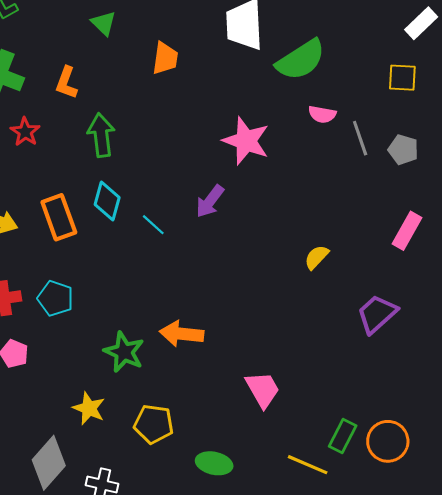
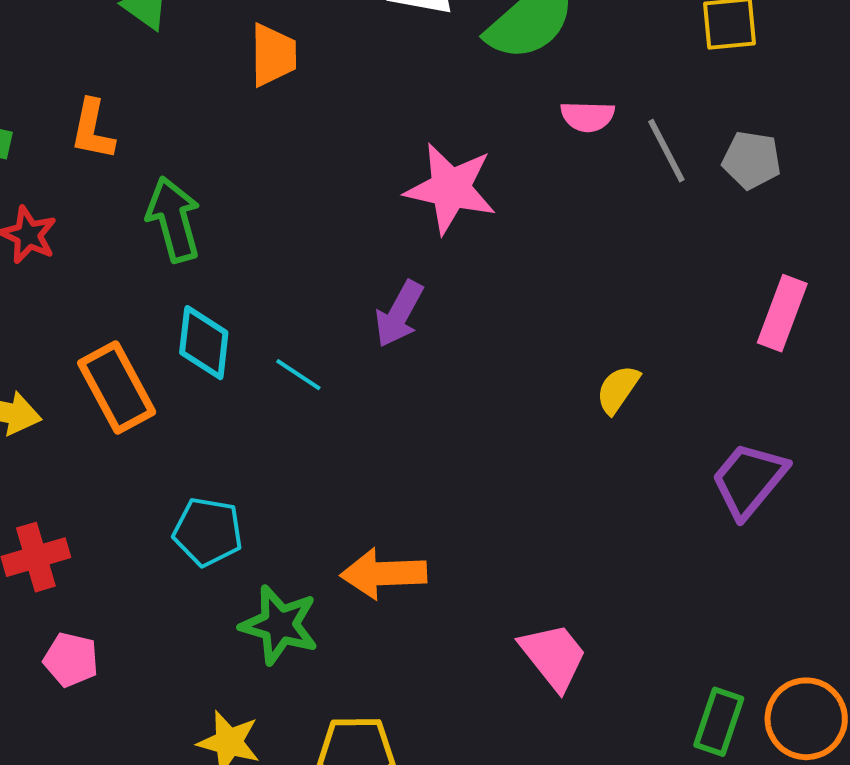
cyan pentagon: (55, 298) -> (208, 532), moved

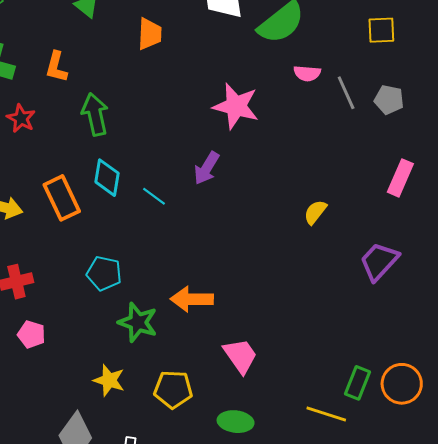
pink trapezoid: (553, 656) -> (240, 356), moved

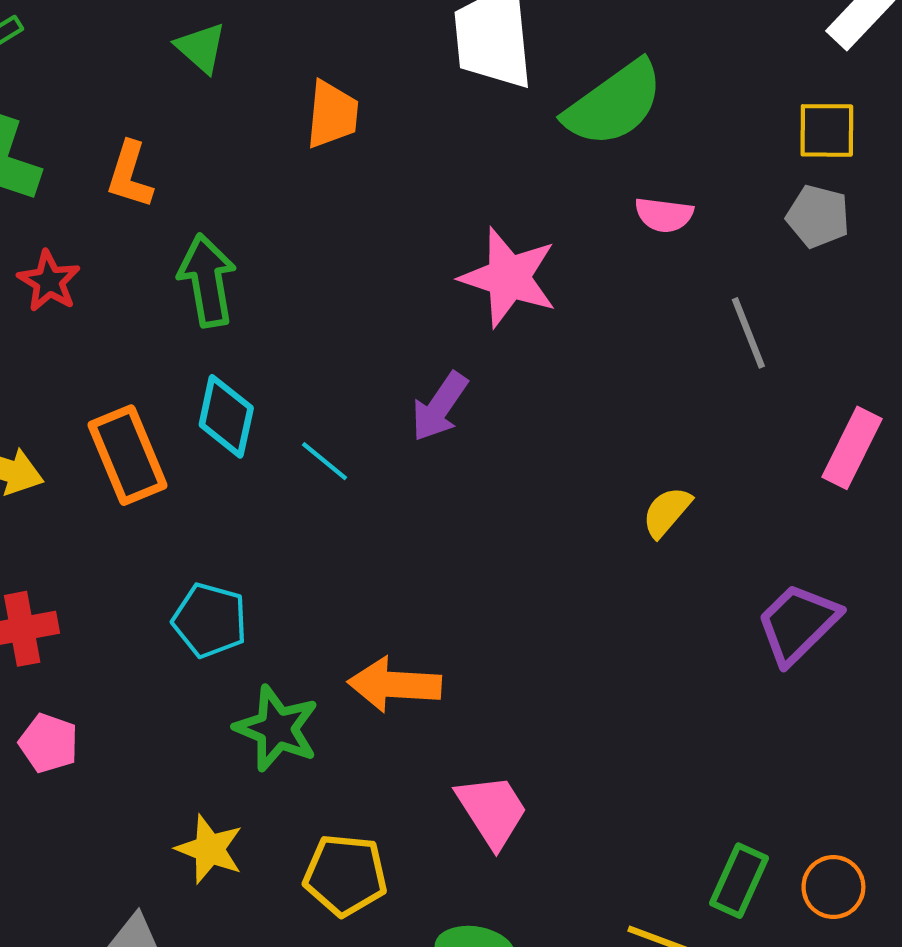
gray line: (346, 93) -> (748, 333), moved
gray pentagon: (389, 100) -> (818, 216), moved
orange circle: (402, 384) -> (833, 887), size x0.7

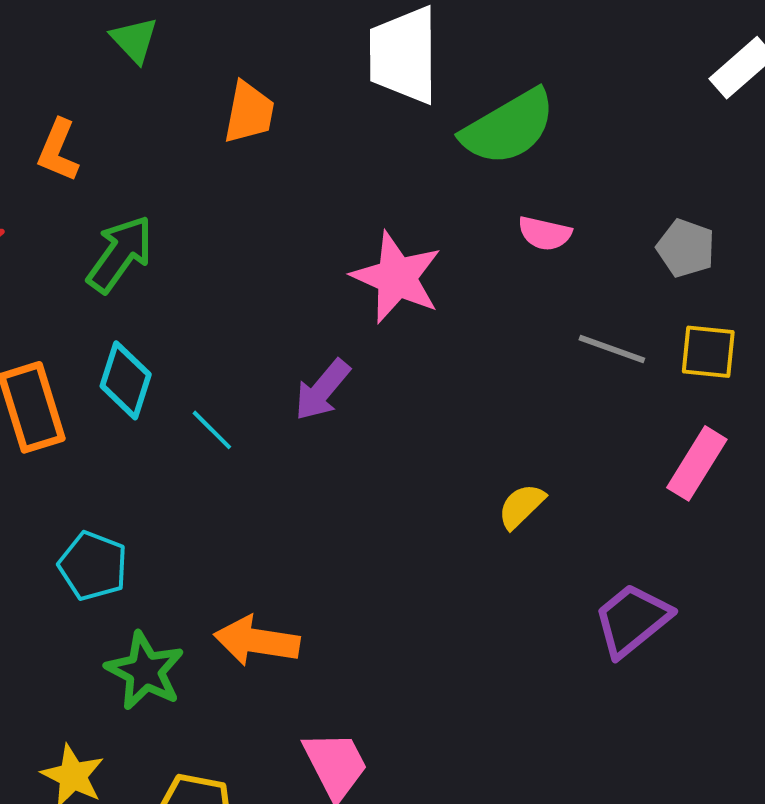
yellow square: (827, 130) -> (708, 352), moved
green arrow: (207, 280) -> (120, 254), turned 40
gray line: (748, 333) -> (612, 349), turned -54

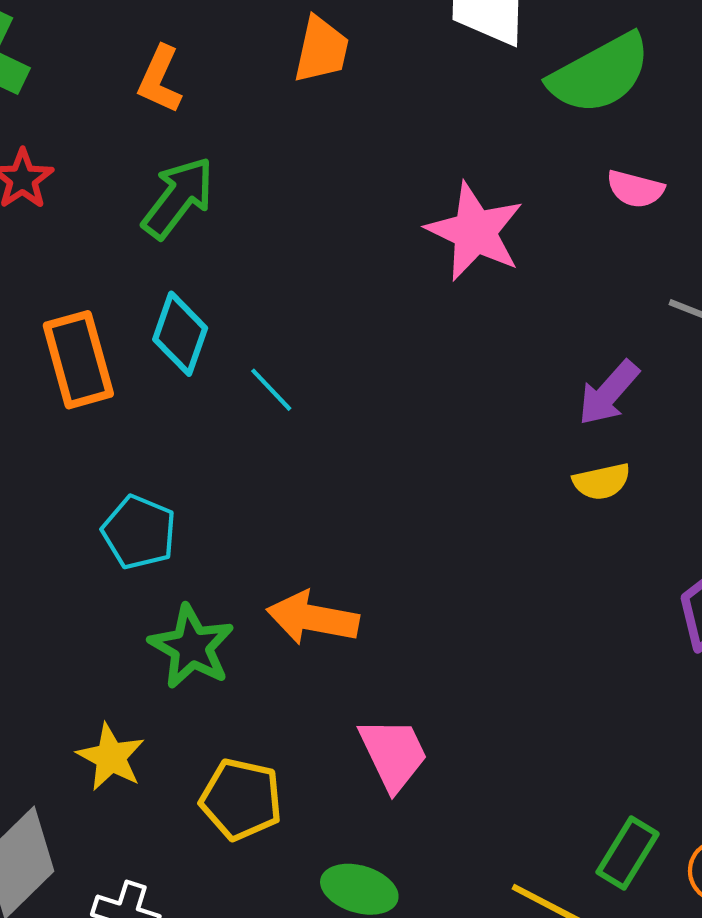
orange L-shape: (58, 150) -> (160, 79), moved
purple arrow: (322, 390) -> (609, 393), moved
yellow semicircle: (521, 506) -> (602, 482), turned -150

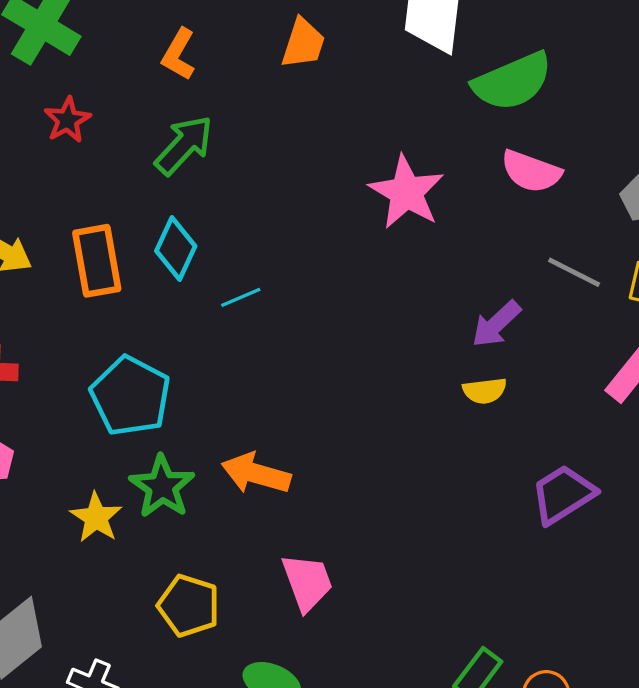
pink semicircle: (635, 189) -> (531, 171), size x1.4
cyan line: (271, 390) -> (241, 297), turned -75
cyan pentagon: (139, 532) -> (130, 396), size x1.4
yellow star: (111, 757) -> (96, 518), moved

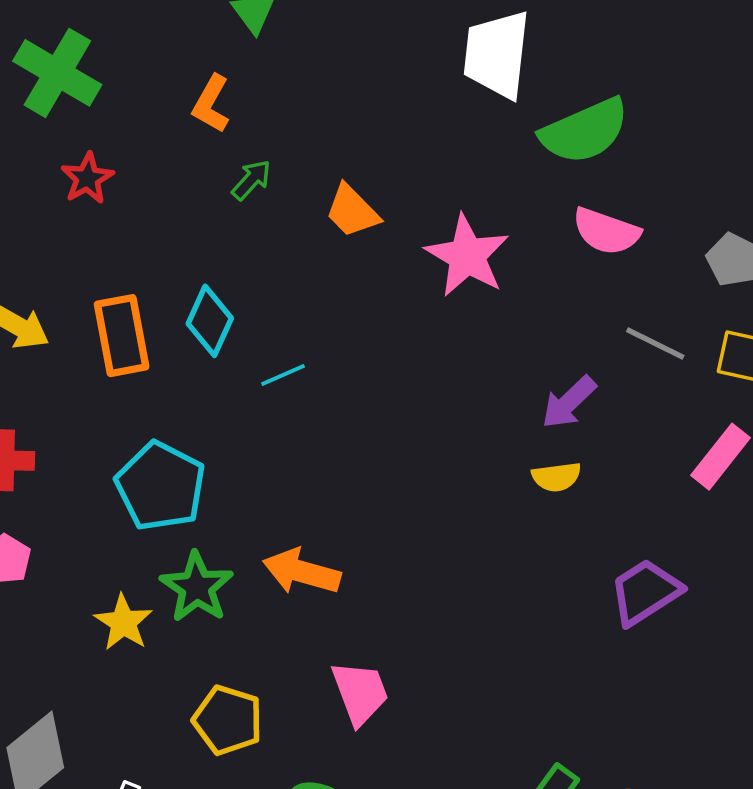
orange trapezoid: (303, 43) -> (352, 211), moved, turned 118
green arrow: (184, 145) -> (251, 180), moved, size x0.6

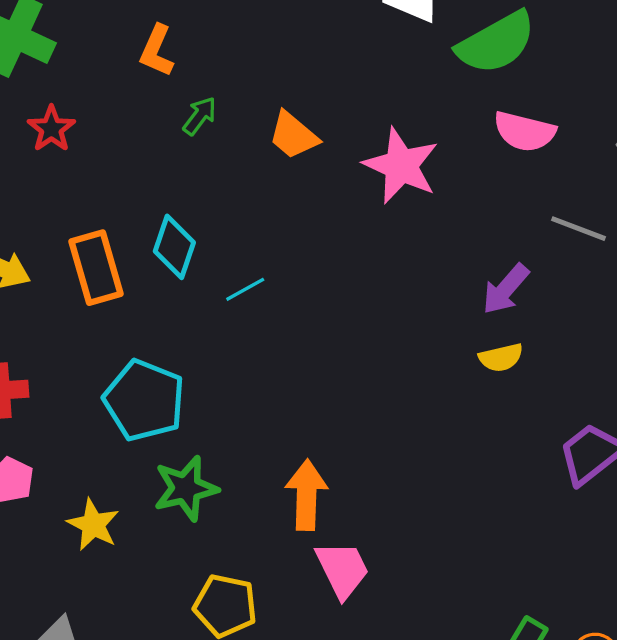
orange arrow: (302, 572) -> (306, 495), moved, turned 82
green star: (197, 587) -> (186, 488), turned 30
yellow star: (123, 622) -> (93, 525), moved

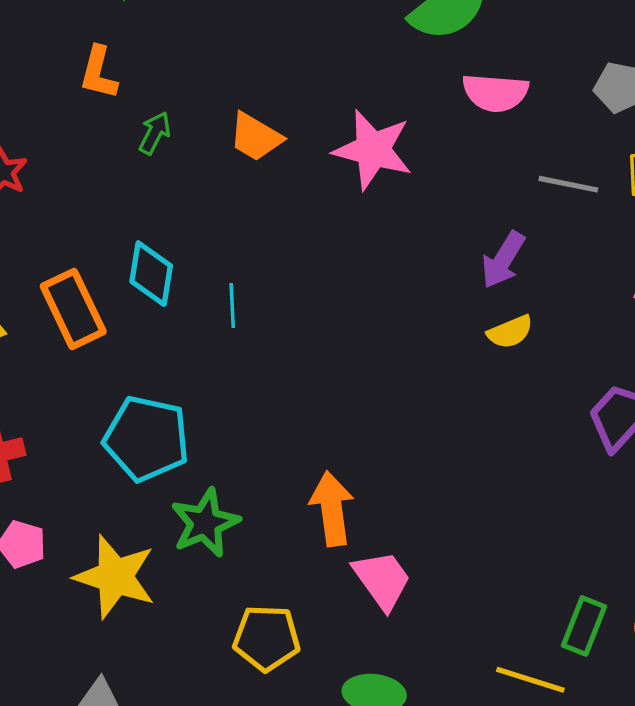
cyan line: (245, 289) -> (232, 305), turned -54
yellow star: (93, 525) -> (115, 577), size x1.5

